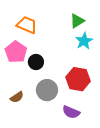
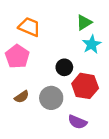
black circle: (36, 62) -> (64, 67), moved
brown semicircle: (17, 97) -> (22, 97), moved

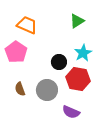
cyan star: (92, 44) -> (83, 53), moved
brown semicircle: (22, 97) -> (20, 89), turned 104

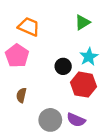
brown semicircle: (20, 89) -> (21, 95), turned 32
gray circle: (47, 90) -> (50, 120), moved

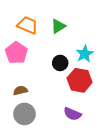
green triangle: (82, 22) -> (58, 26), moved
brown semicircle: (21, 95) -> (20, 90), turned 64
gray circle: (50, 120) -> (24, 114), moved

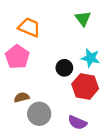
green triangle: (58, 26) -> (83, 19), moved, turned -35
cyan star: (85, 54) -> (91, 58), turned -30
gray circle: (24, 114) -> (39, 114), moved

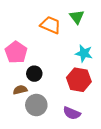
orange trapezoid: (29, 27) -> (50, 25), moved
black circle: (64, 68) -> (34, 74), moved

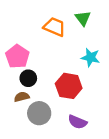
black circle: (34, 74) -> (28, 78), moved
red hexagon: (79, 80) -> (69, 86), moved

